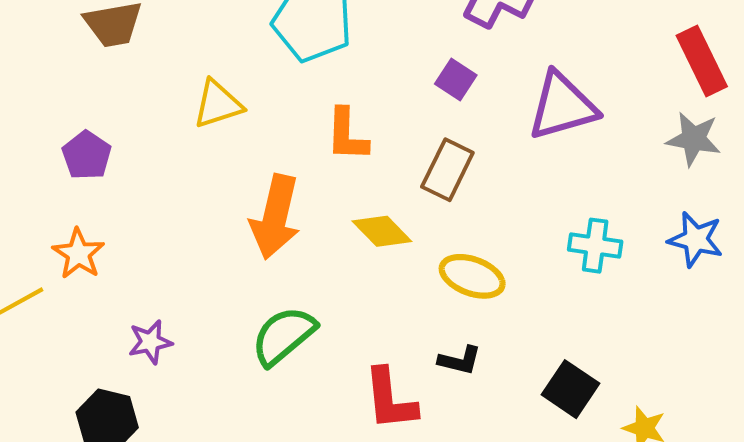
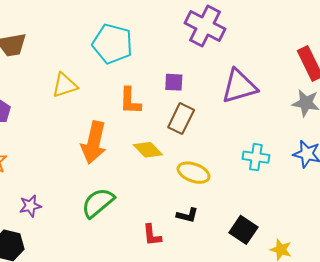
purple square: (456, 79) -> (174, 82), moved, turned -30
red L-shape: (390, 399) -> (152, 235), size x0.7

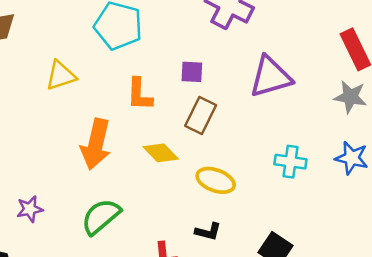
purple star: (30, 206) -> (30, 209), moved

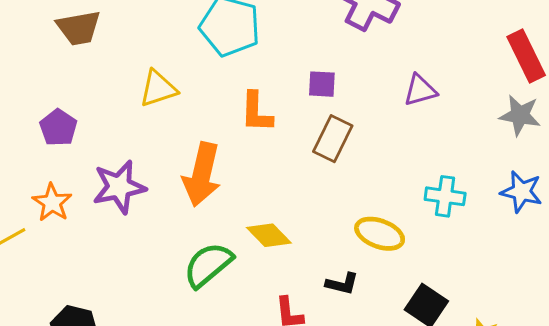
purple triangle: (271, 77) -> (420, 90), size x0.6
yellow diamond: (161, 153) -> (269, 235), moved
yellow ellipse: (216, 180) -> (380, 234), moved
purple star: (30, 209) -> (119, 187), moved, size x1.6

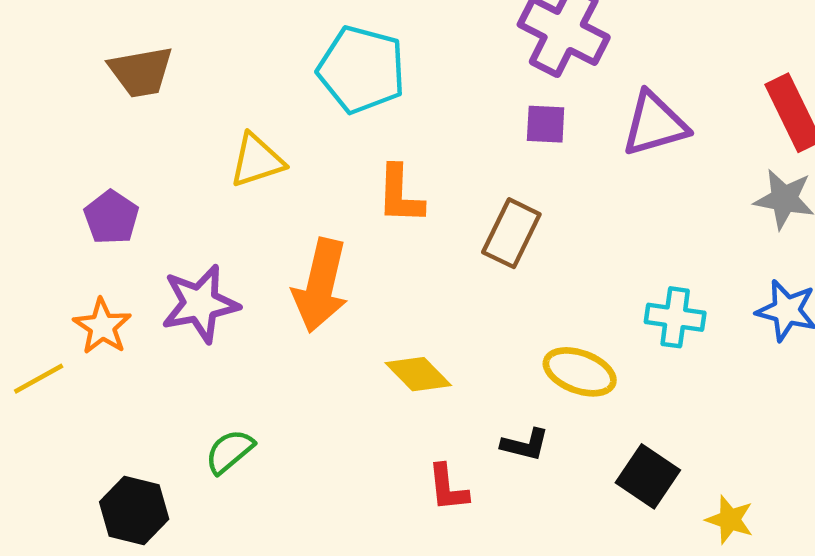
purple square: (322, 84) -> (546, 124), moved
purple triangle: (420, 90) -> (655, 124), moved, size x1.4
green semicircle: (208, 265) -> (230, 451), moved, size x0.7

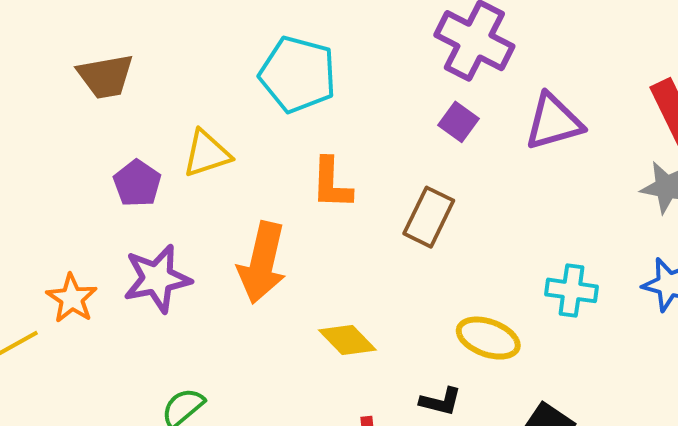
purple square: (546, 124) -> (458, 122), turned 33
purple pentagon: (111, 217) -> (137, 183), moved

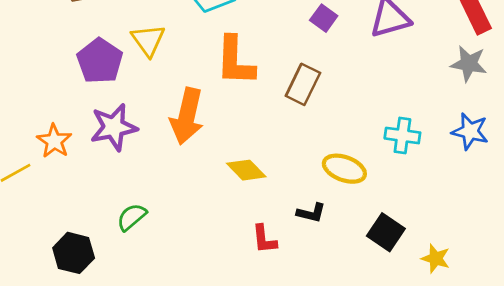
yellow triangle: (207, 154) -> (148, 40), turned -48
purple pentagon: (137, 183) -> (100, 61), size x1.4
orange L-shape: (332, 183) -> (235, 61), size x1.4

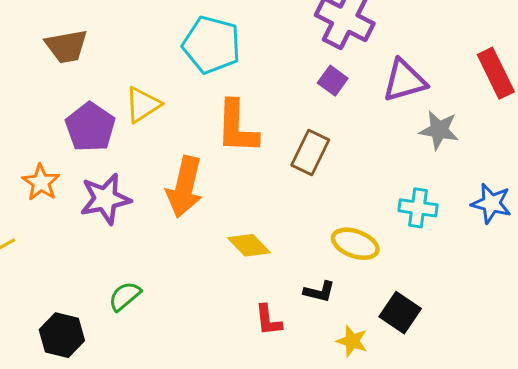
yellow triangle: (148, 40) -> (143, 105), turned 33
gray star: (469, 64) -> (439, 130), moved
orange star: (54, 141) -> (41, 182), moved
yellow star: (436, 258) -> (352, 341), moved

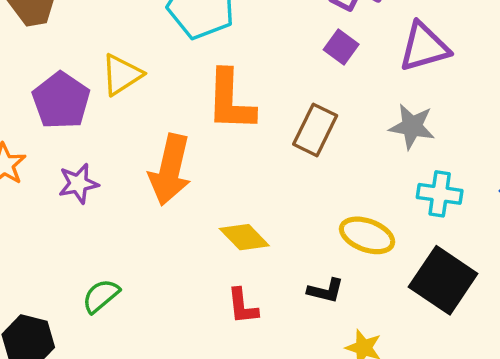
gray star: (439, 130) -> (412, 126), moved
purple star: (105, 199) -> (78, 184), size x0.7
black square: (400, 313) -> (443, 280), moved, size x1.4
red L-shape: (268, 320) -> (243, 306), moved

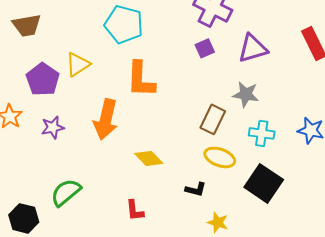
purple square: (341, 47) -> (205, 48), turned 30
brown rectangle: (315, 130) -> (213, 119), moved
green semicircle: (101, 296) -> (66, 192), size x1.4
red L-shape: (243, 306) -> (135, 210), moved

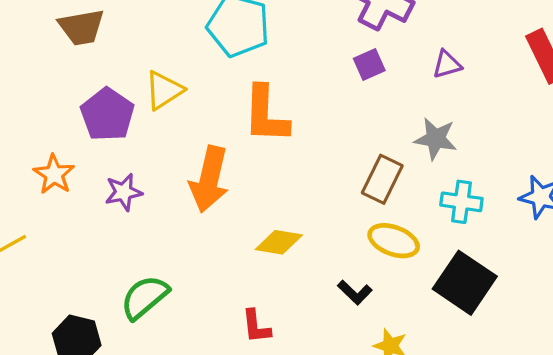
purple triangle: (253, 48) -> (447, 64), size x0.6
yellow diamond: (149, 158) -> (279, 242), turned -36
black L-shape: (196, 189) -> (355, 292), turned 30

